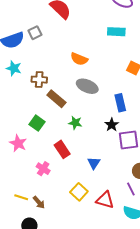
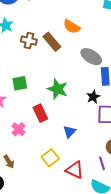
gray ellipse: (87, 86) -> (91, 57), moved
brown rectangle: (56, 99) -> (52, 42), moved
green square: (37, 123) -> (20, 83), turned 35
green star: (75, 123) -> (58, 89), size x1.5

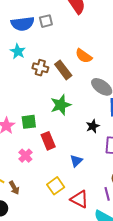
green square: (20, 83) -> (29, 122), moved
green star: (58, 89) -> (61, 105), moved, turned 30
black star: (93, 97) -> (93, 126), moved

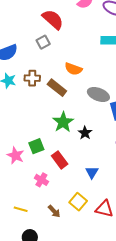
gray square: (46, 21) -> (43, 42), moved
brown cross: (40, 68) -> (32, 78), moved
black star: (93, 126) -> (85, 133), moved
brown arrow: (14, 188) -> (54, 211), moved

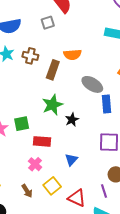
orange semicircle: (73, 69) -> (72, 55), turned -36
brown rectangle: (57, 88) -> (53, 70), turned 60
red rectangle: (60, 160) -> (42, 141), turned -60
pink cross: (41, 180) -> (35, 164), moved

